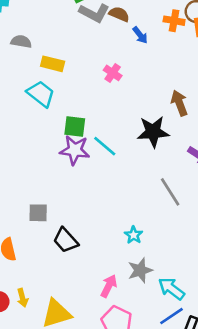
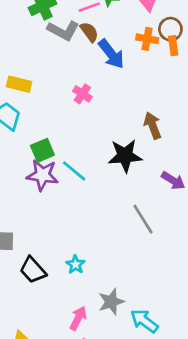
brown semicircle: (119, 14) -> (89, 32), turned 30
blue arrow: (140, 35) -> (111, 54), size x1.6
green square: (75, 127) -> (42, 150), turned -30
cyan star: (134, 235) -> (75, 265), moved

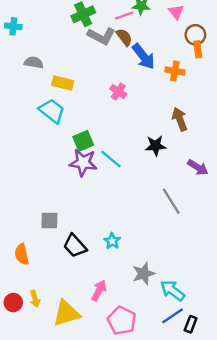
orange cross: (147, 39) -> (175, 71), moved
black star: (125, 156) -> (156, 146), size x0.7
pink arrow: (78, 318) -> (99, 290), moved

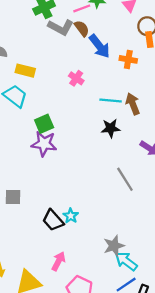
cyan line: (111, 159) -> (111, 100), moved, turned -35
black trapezoid: (75, 246) -> (53, 220), moved
gray star: (144, 274) -> (114, 246), moved

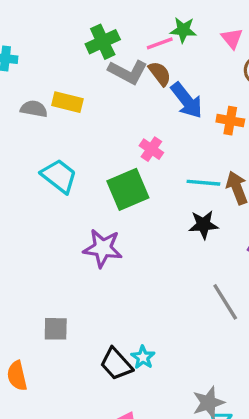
yellow rectangle: (25, 71) -> (67, 102), moved
green square: (44, 124) -> (128, 189), moved, size x1.4

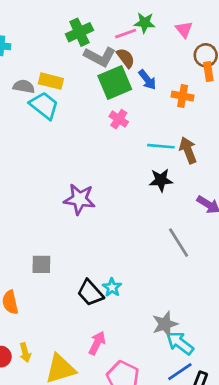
blue arrow: (187, 100) -> (147, 80), size x0.7
cyan trapezoid: (59, 176) -> (44, 105), moved
green square: (128, 189) -> (115, 82), moved

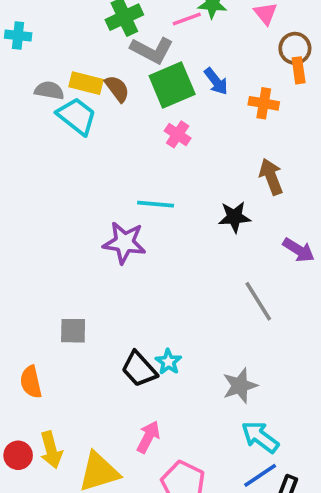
brown semicircle: (126, 58) -> (117, 89), moved
cyan line: (161, 146) -> (156, 204), moved
gray star: (165, 324) -> (240, 386), moved
yellow arrow: (25, 353) -> (51, 450), size x1.4

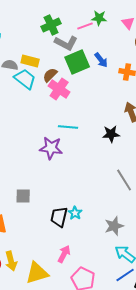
brown semicircle: (117, 89) -> (50, 75), moved, turned -98
pink cross: (178, 134) -> (59, 89), moved, size x1.5
black trapezoid: (139, 369) -> (59, 217), turned 55

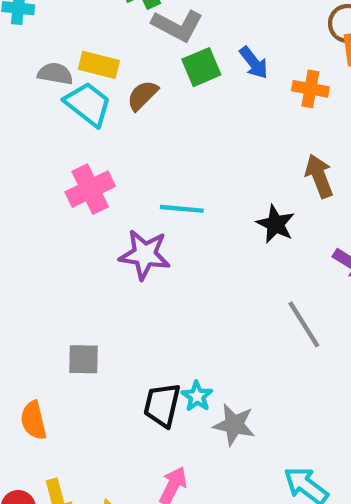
green square: (77, 62) -> (201, 67), size x0.7
pink cross: (59, 89) -> (90, 189), moved, turned 30
black star: (111, 134) -> (275, 224), turned 30
gray star: (114, 226) -> (234, 425), moved, turned 30

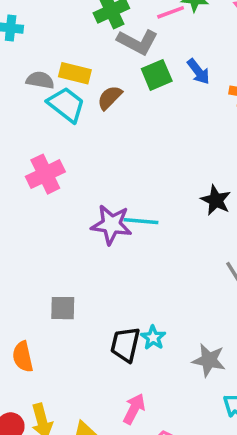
pink cross: (90, 189) -> (45, 174), moved
cyan line: (182, 209) -> (141, 221), moved
gray star: (234, 425) -> (209, 360), moved

